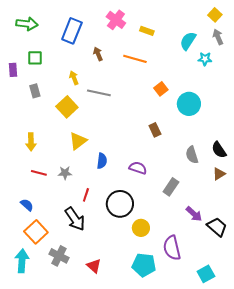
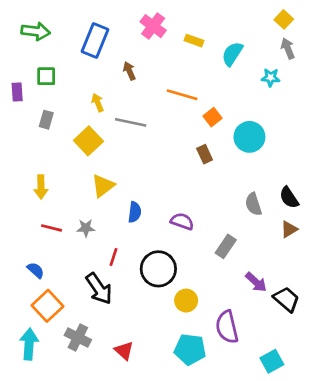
cyan semicircle: (188, 41) -> (232, 54), moved
orange line: (135, 59) -> (182, 95), moved
gray rectangle: (35, 91) -> (46, 120), turned 32
brown rectangle: (155, 130) -> (205, 154), moved

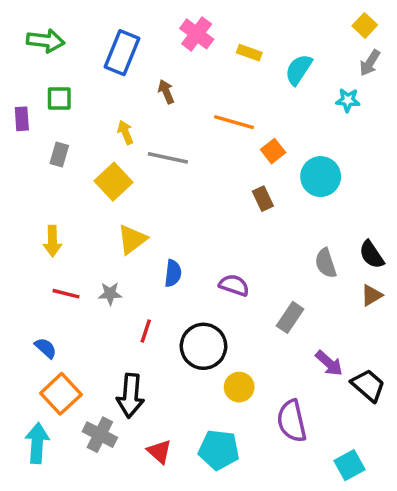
gray arrow: (288, 48) -> (370, 63), turned -126
black arrow: (99, 289) -> (130, 396), moved, turned 40
cyan pentagon: (190, 349) -> (219, 450), moved

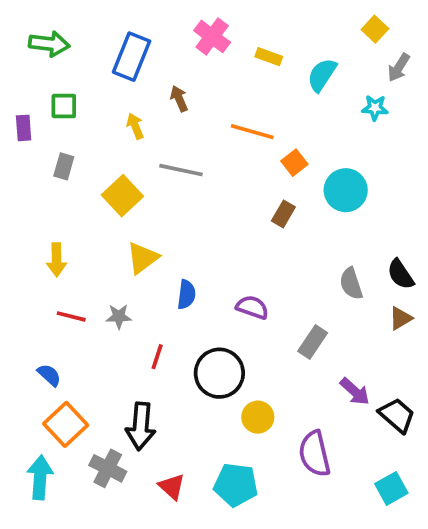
yellow square: (365, 25) -> (375, 29), moved
yellow arrow: (125, 132) -> (135, 126), moved
brown rectangle: (263, 199) -> (283, 214), turned 55
cyan square: (349, 465) -> (391, 488), moved

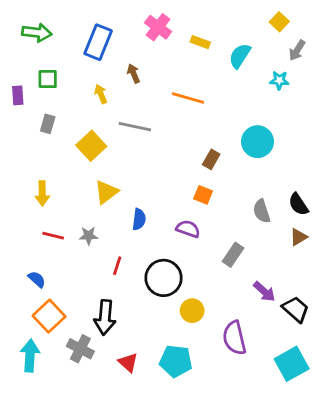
orange square: (294, 163) -> (203, 195), moved, turned -30
cyan square: (391, 488) -> (292, 364), size x1.4

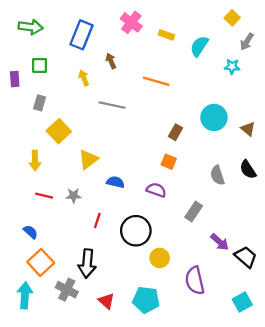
yellow square: (91, 146) -> (59, 131), moved
blue semicircle: (139, 219) -> (115, 182), turned -84
brown triangle: (298, 237) -> (248, 129), moved, turned -49
cyan square: (292, 364) -> (242, 302), size x0.7

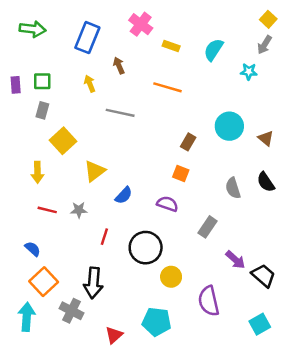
yellow square: (232, 18) -> (268, 19), moved
yellow rectangle: (166, 35) -> (171, 46), moved
green square: (40, 65) -> (42, 81), moved
blue semicircle: (115, 182) -> (124, 195), turned 120
red triangle: (106, 301) -> (114, 335), moved, turned 36

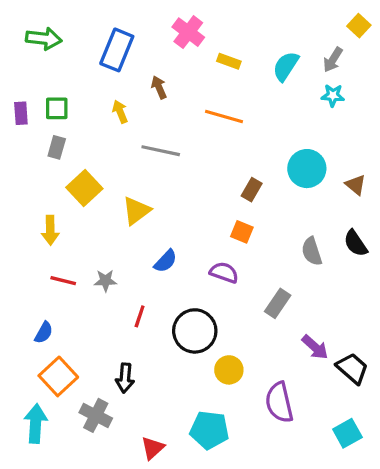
gray arrow: (265, 45) -> (333, 60), moved
yellow triangle: (95, 171) -> (136, 211), moved
blue semicircle: (33, 249) -> (44, 333), turned 77
black arrow: (93, 283) -> (125, 378), size x0.7

